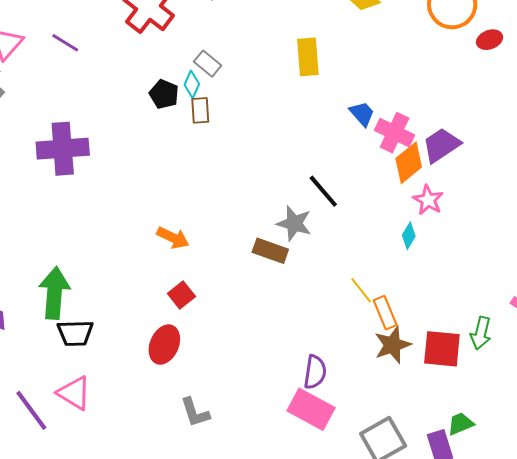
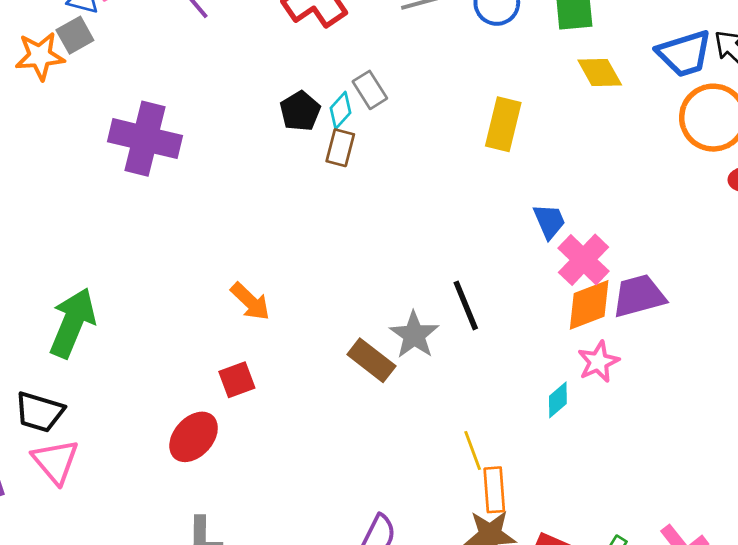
black trapezoid: (75, 333) -> (39, 412), moved

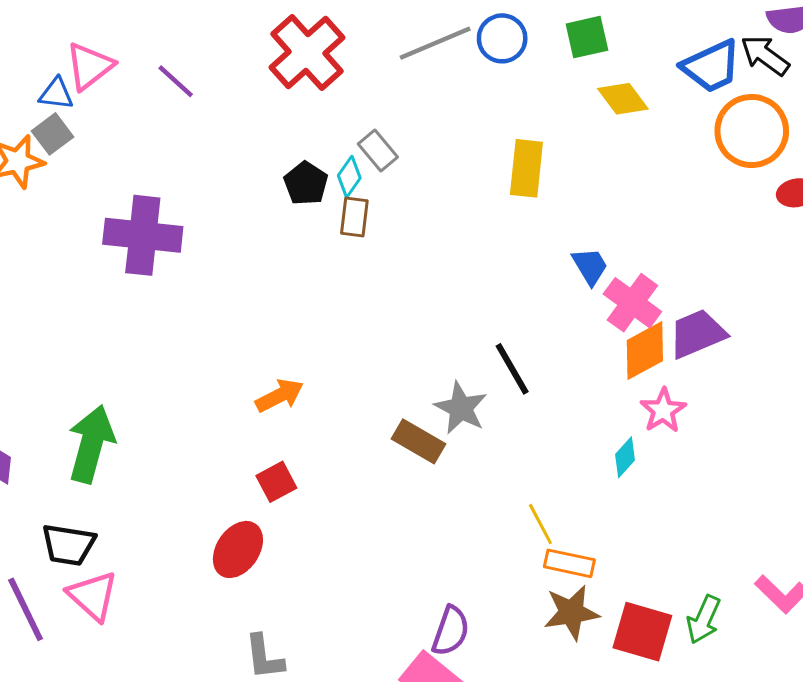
orange arrow: (250, 302) -> (280, 396), turned -63
orange rectangle: (494, 490) -> (569, 563), turned -66

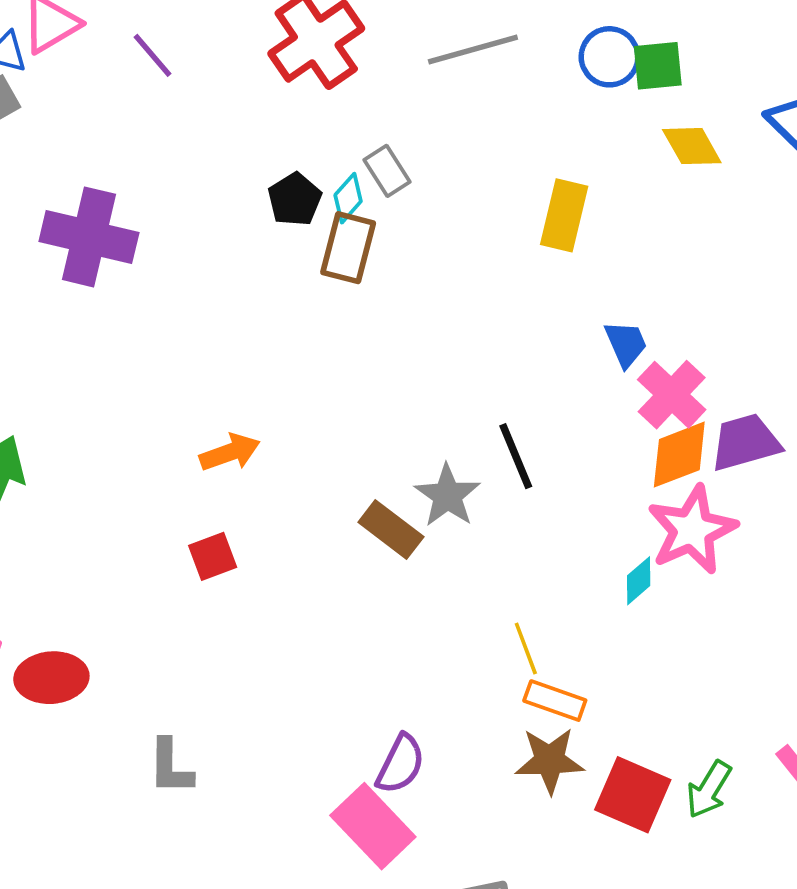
blue circle: (502, 38) -> (610, 57), moved
brown rectangle: (354, 217) -> (348, 248), size x1.4
pink star: (663, 410) -> (692, 530), size x1.6
red ellipse: (238, 549) -> (51, 678), moved, turned 44

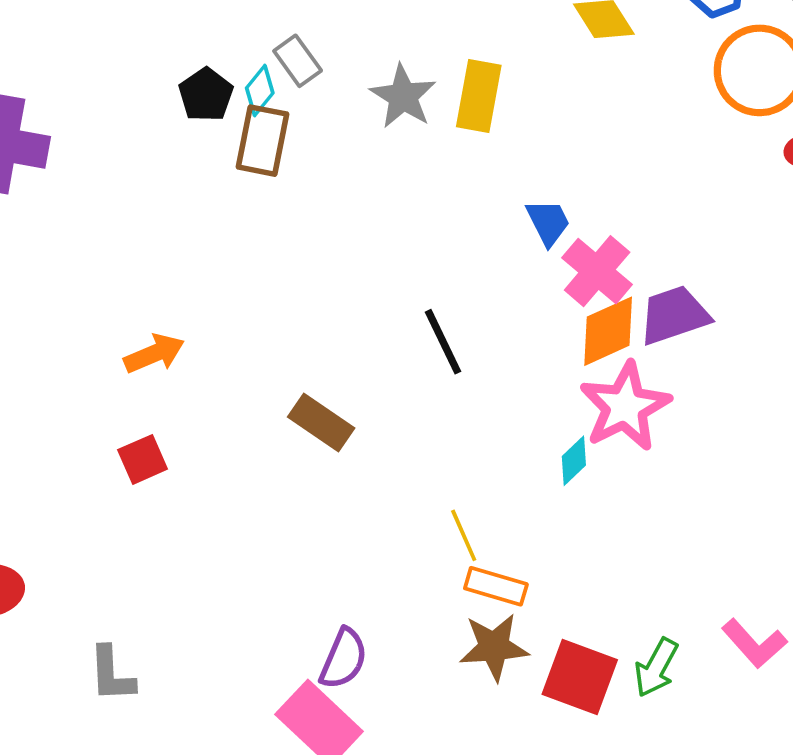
gray star: (447, 496) -> (403, 96), moved

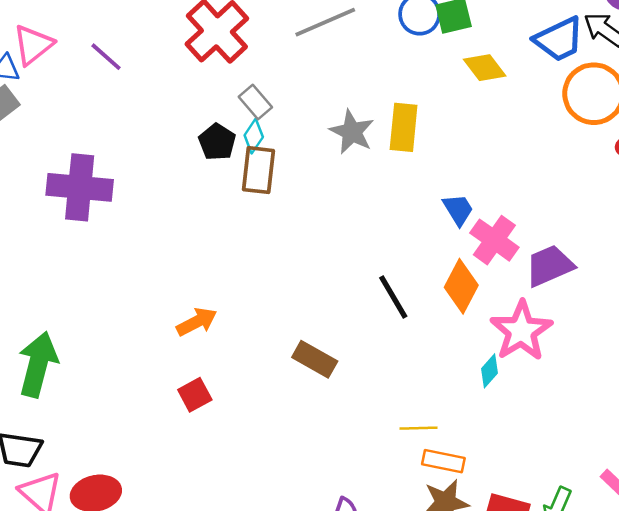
gray rectangle: (298, 61) -> (255, 102), moved
orange diamond: (608, 331) -> (461, 286), moved, turned -33
yellow line: (464, 535) -> (419, 428), turned -63

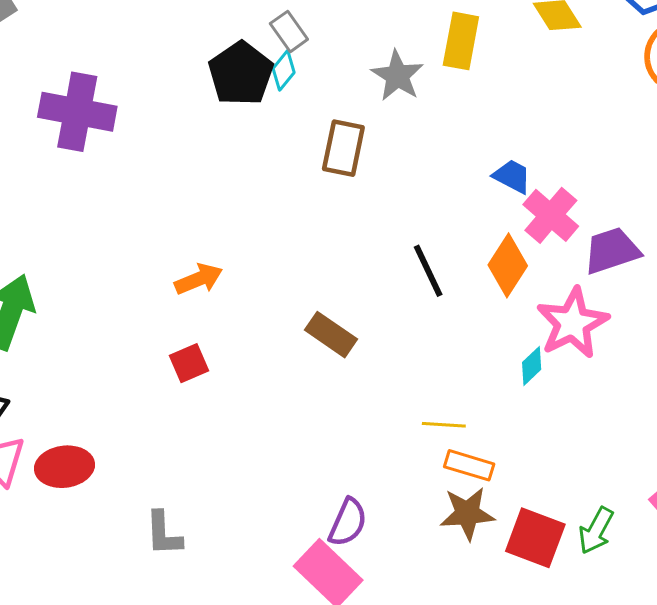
yellow rectangle: (404, 127) -> (461, 41), moved
black pentagon: (217, 142) -> (241, 74), size x1.5
brown rectangle: (258, 170) -> (343, 148), moved
blue trapezoid: (458, 210) -> (512, 176), turned -36

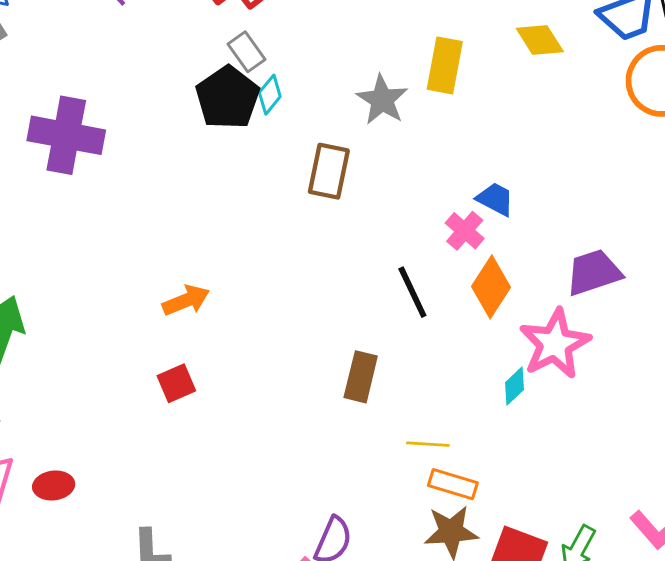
gray rectangle: (289, 31) -> (247, 52), moved
pink cross: (551, 215) -> (465, 231), moved, size x0.7
brown rectangle: (331, 335) -> (361, 377), moved, turned 69
red ellipse: (64, 467) -> (54, 485), size x0.7

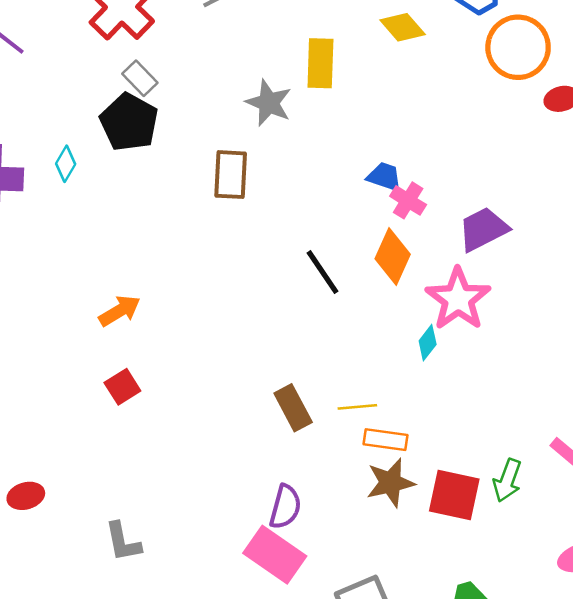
cyan diamond: (270, 95) -> (66, 164), moved
pink cross: (465, 231) -> (408, 200), moved
brown rectangle: (361, 377) -> (293, 408), moved, turned -33

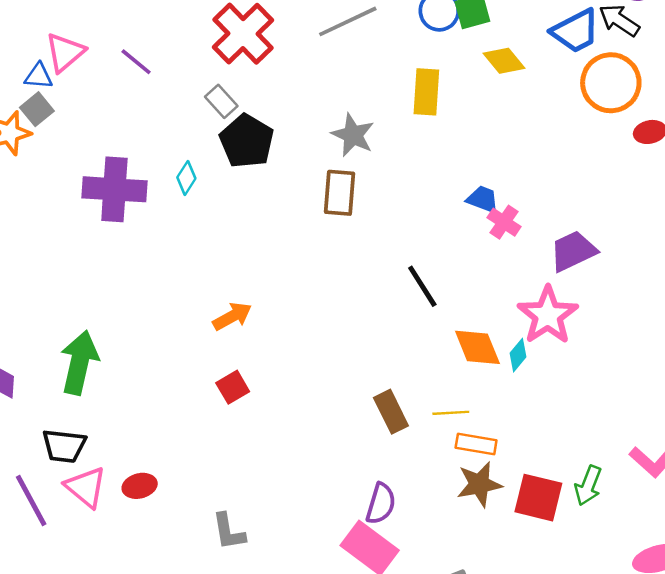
gray rectangle: (140, 78) -> (221, 101), moved
gray star: (269, 103) -> (353, 135), moved
orange diamond: (393, 256) -> (477, 347), moved, turned -48

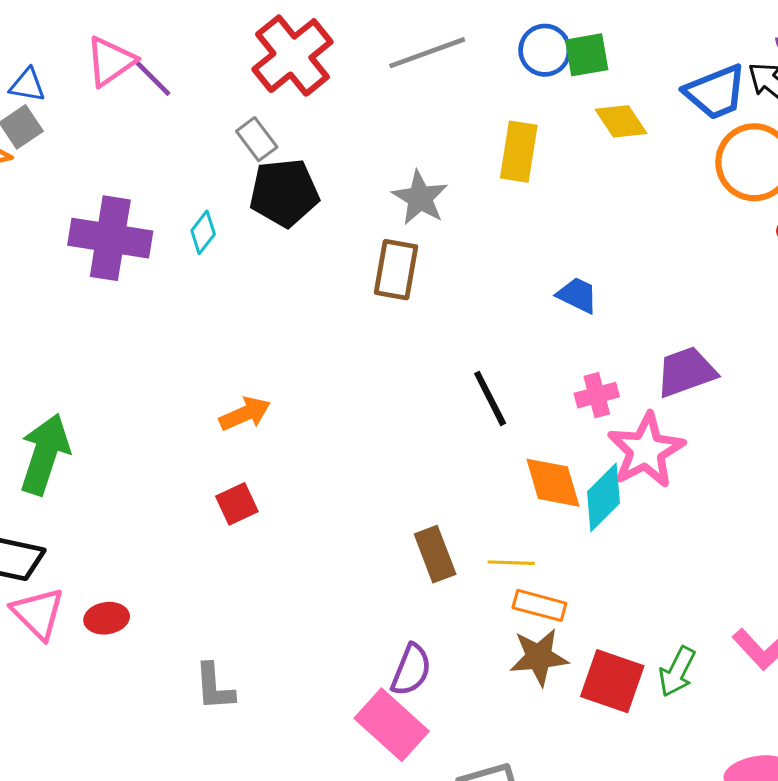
pink triangle: (65, 52) -> (110, 61), moved
black pentagon: (247, 141) -> (284, 193), turned 30
pink cross: (504, 222) -> (597, 395), moved, turned 36
cyan diamond: (518, 355) -> (604, 497), size x1.6

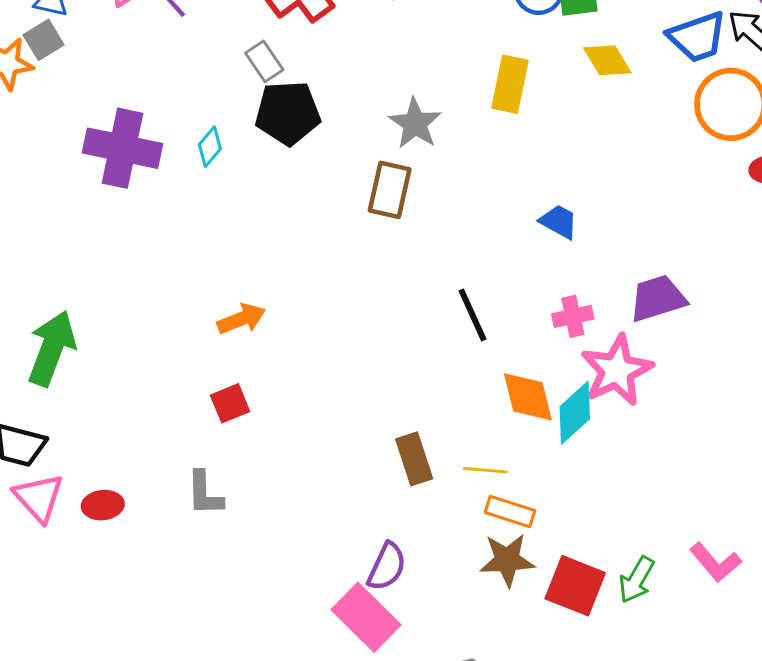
gray L-shape: (214, 687) -> (205, 493), moved

